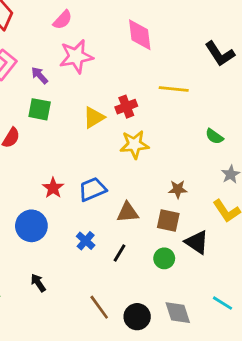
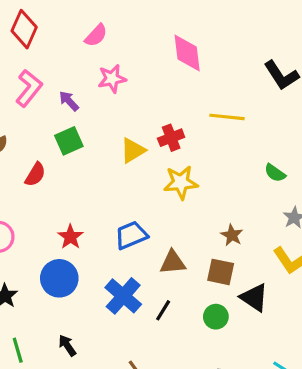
pink star: (76, 56) -> (112, 79), size x0.7
green square: (40, 109) -> (69, 141), turned -35
red star: (53, 188) -> (70, 237), moved
brown star: (178, 189) -> (232, 235), turned 30
blue cross: (86, 241) -> (123, 296), size x1.6

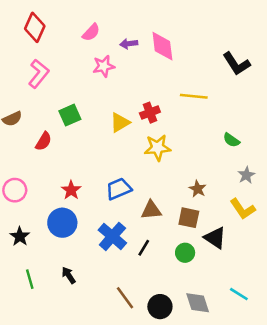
purple arrow: (69, 101) -> (129, 44), moved, turned -54

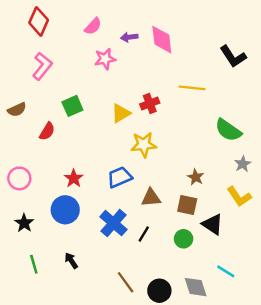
green semicircle: (231, 140) -> (228, 130), size x1.6
yellow star: (157, 148) -> (144, 145), moved
cyan line: (239, 294) -> (226, 271), moved

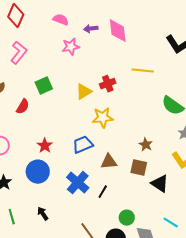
pink semicircle: (93, 26) -> (61, 20), turned -112
green circle: (184, 239) -> (127, 218), moved

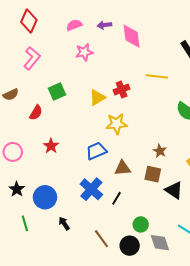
pink semicircle: (61, 20) -> (74, 25), turned -42
purple arrow: (91, 29) -> (104, 25), moved
red star: (45, 146) -> (51, 146), moved
blue circle: (38, 172) -> (45, 197), moved
black arrow: (43, 214) -> (64, 223), moved

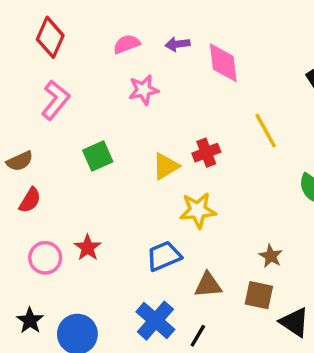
yellow line: (157, 76) -> (266, 131), turned 55
red semicircle: (36, 113) -> (30, 200), moved
pink circle: (13, 152) -> (45, 258), moved

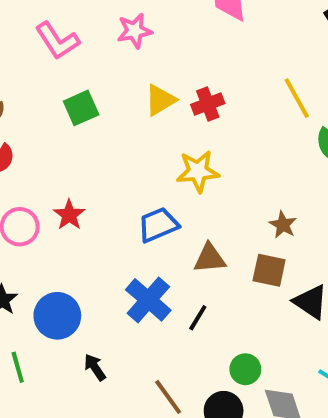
pink L-shape: (55, 100) -> (57, 41), moved, turned 108
yellow line: (266, 131) -> (297, 98), moved
yellow triangle: (166, 166) -> (160, 100), moved

